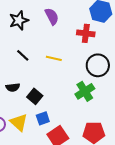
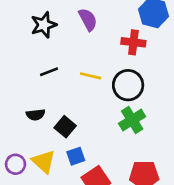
black line: (23, 55) -> (49, 72), turned -64
black circle: (98, 65) -> (128, 85), moved

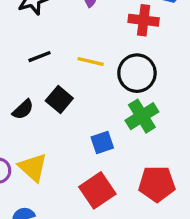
black semicircle: (36, 115) -> (23, 109), turned -36
black square: (65, 127) -> (59, 100), moved
blue square: (76, 156) -> (102, 142), moved

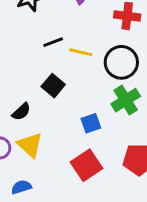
black line: (39, 57) -> (53, 42), moved
black semicircle: (23, 109) -> (21, 112), moved

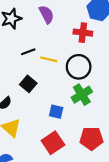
blue square: (91, 123) -> (56, 112), turned 32

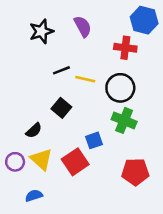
green cross: (82, 95) -> (124, 120), turned -36
blue square: (56, 112) -> (94, 140), turned -32
red square: (53, 143) -> (75, 162), moved

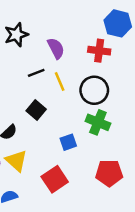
purple semicircle: (83, 26) -> (56, 48), moved
yellow line: (85, 79) -> (60, 82), turned 54
red square: (75, 162) -> (55, 179), moved

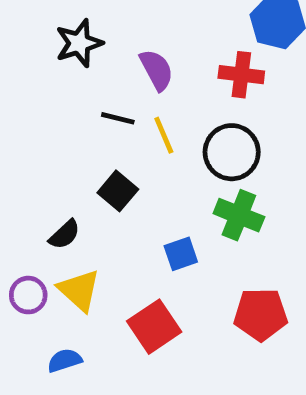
black line: (36, 73) -> (118, 118), turned 35

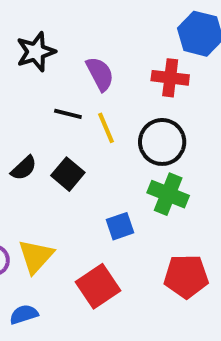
black semicircle: (65, 235) -> (24, 168), moved
yellow triangle: (79, 290) -> (36, 256), turned 30

